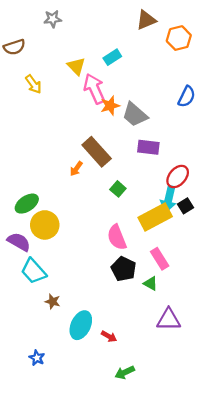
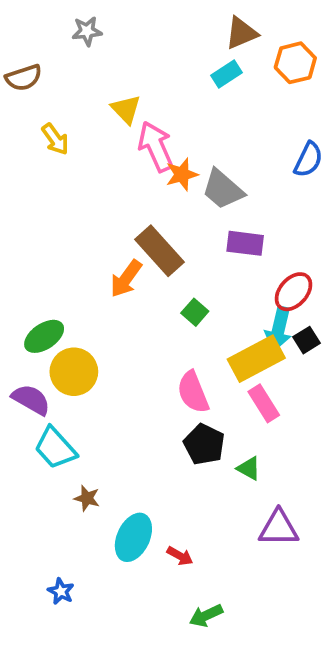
cyan rectangle: (112, 57) -> (226, 74), moved
orange arrow: (76, 169) -> (126, 279), size x1.5
pink rectangle: (160, 259) -> (264, 403), moved

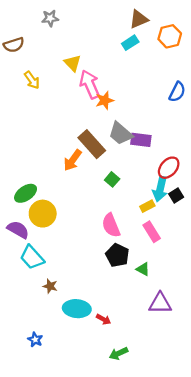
gray trapezoid: (223, 189) -> (121, 133), moved
yellow rectangle: (256, 359) -> (147, 206), size x0.5
cyan ellipse: (133, 537) -> (77, 309), turned 70

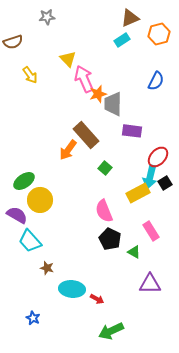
blue semicircle: (177, 92) -> (156, 81), moved
gray trapezoid: (121, 133) -> (113, 104), moved, turned 50
yellow rectangle: (147, 206) -> (138, 193), size x1.6
pink rectangle: (152, 232) -> (151, 231), moved
green arrow: (118, 353) -> (111, 331), size x1.4

